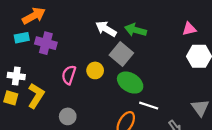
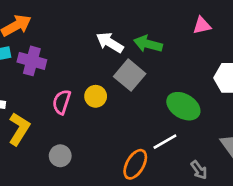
pink triangle: (189, 29) -> (202, 25), moved
green ellipse: (130, 83) -> (183, 106), moved
white line: (149, 106) -> (165, 142), turned -48

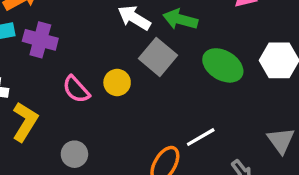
pink semicircle: (62, 102) -> (76, 89), turned -60
green ellipse: (183, 106) -> (223, 65), moved

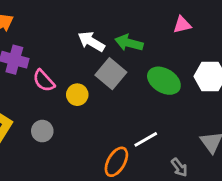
pink semicircle: (76, 89) -> (44, 81), moved
gray circle: (74, 154) -> (42, 131), moved

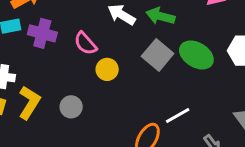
gray square: (111, 74) -> (158, 55), moved
pink semicircle: (44, 81) -> (85, 43), moved

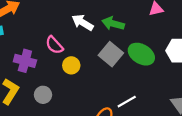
purple cross: (42, 33) -> (25, 61), moved

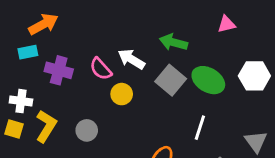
white arrow: (83, 22) -> (131, 59), moved
purple cross: (25, 61) -> (59, 70), moved
white line: (127, 102) -> (200, 128), moved, turned -42

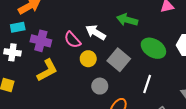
gray square: (171, 80) -> (119, 60), moved
white cross: (21, 101) -> (12, 52), moved
yellow L-shape: (46, 126) -> (47, 70), moved, turned 30
gray circle: (87, 130) -> (100, 86), moved

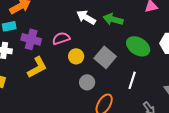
white arrow: (96, 32) -> (86, 17), moved
pink semicircle: (72, 40) -> (61, 38), turned 114

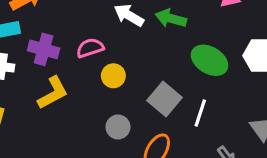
gray square: (105, 57) -> (165, 99), moved
gray circle: (87, 82) -> (118, 127), moved

